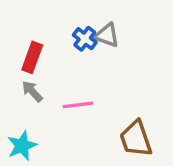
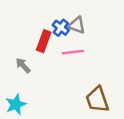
red rectangle: (32, 57) -> (44, 41), moved
pink line: (78, 105) -> (73, 52), moved

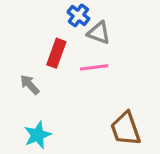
blue cross: (61, 28) -> (78, 15), moved
cyan star: (16, 104) -> (38, 135), moved

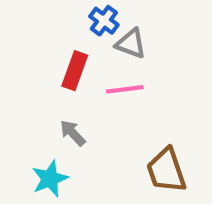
gray arrow: (30, 85) -> (73, 133), moved

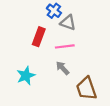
gray arrow: (73, 133) -> (63, 68), moved
cyan star: (50, 179) -> (26, 76), moved

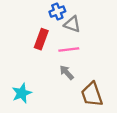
blue cross: (54, 11) -> (57, 12), turned 32
cyan star: (26, 76) -> (22, 93), moved

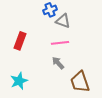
red rectangle: (41, 39) -> (20, 41), moved

